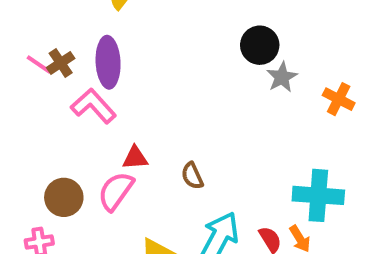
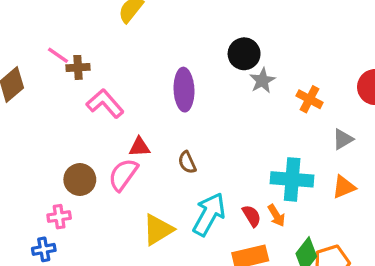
purple ellipse: (108, 62) -> (184, 90), moved
brown cross: (61, 63) -> (78, 67), turned 30
pink line: (39, 65) -> (58, 55), moved

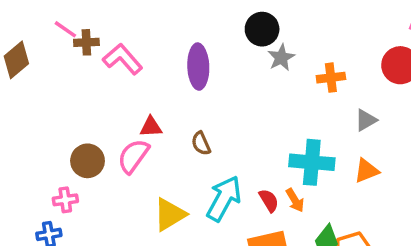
orange cross: (310, 99) -> (331, 78), turned -35
pink L-shape: (105, 103) -> (123, 59), moved

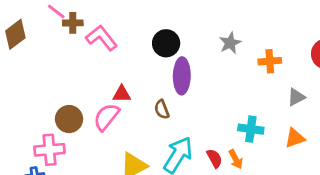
black circle: (262, 29) -> (166, 43), moved
purple ellipse: (198, 67) -> (182, 76), moved
cyan cross: (312, 162) -> (251, 129), size x0.7
pink cross: (65, 200) -> (49, 150), size x1.5

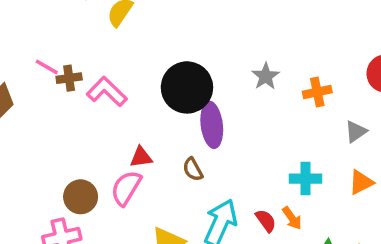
black circle: (166, 43) -> (187, 87), size x1.5

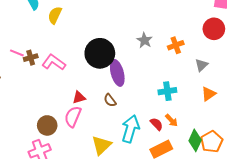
cyan cross: (306, 179) -> (167, 91), moved

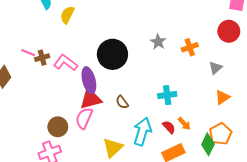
purple ellipse: (117, 73) -> (89, 80), moved
cyan cross: (167, 91) -> (167, 95), moved
red triangle: (79, 97) -> (91, 99), size x1.6
orange pentagon: (212, 142) -> (220, 134), moved

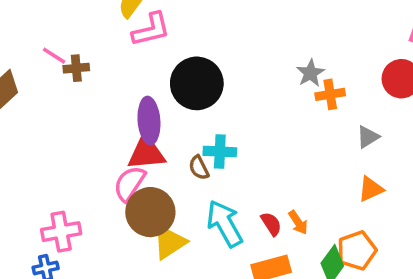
gray star: (158, 42) -> (310, 73), moved
pink L-shape: (65, 63) -> (151, 30), moved, turned 120
cyan cross: (167, 95) -> (220, 152), moved
brown circle: (58, 127) -> (150, 212), moved, size x1.4
cyan arrow: (142, 132) -> (225, 224), turned -56

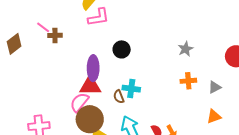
black circle: (197, 83) -> (122, 49), size x0.6
orange cross: (330, 94) -> (188, 81), moved

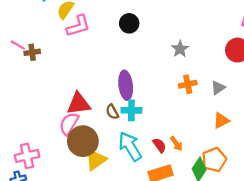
black circle: (122, 49) -> (129, 23), moved
purple ellipse: (93, 68) -> (126, 85), moved
cyan cross: (131, 89) -> (131, 110), moved

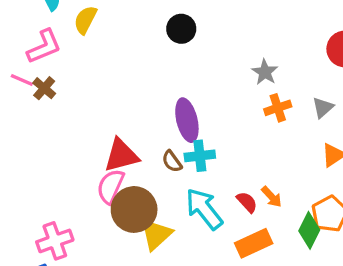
pink L-shape: (78, 26) -> (44, 46), moved
gray star: (180, 49) -> (265, 72), moved
brown cross: (32, 52) -> (44, 88), turned -35

